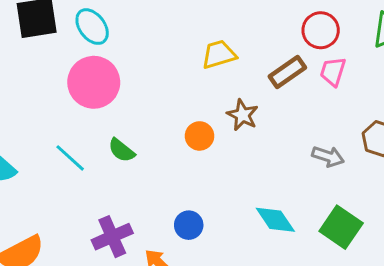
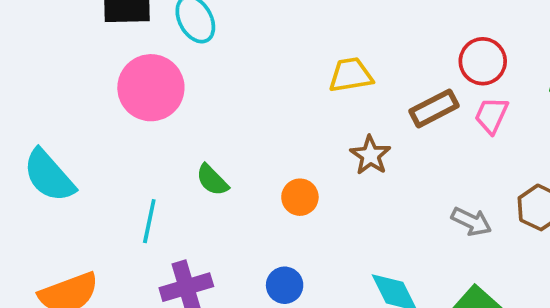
pink circle: (94, 82) -> (151, 88), moved
orange circle: (200, 136) -> (300, 197), moved
cyan line: (70, 158) -> (149, 221), moved, turned 52

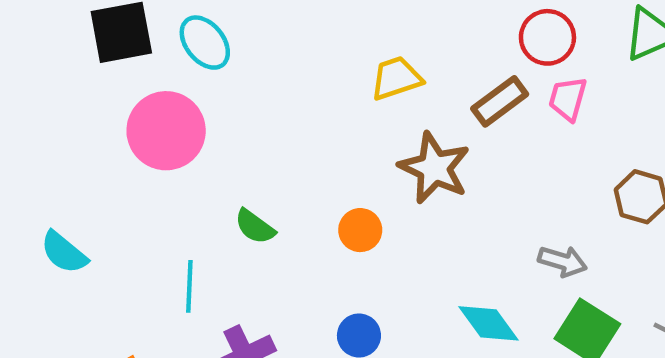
brown star: (370, 155) -> (434, 168), size x1.5
cyan semicircle: (49, 176) -> (64, 252), size x0.7
gray arrow: (471, 222) -> (563, 261), moved

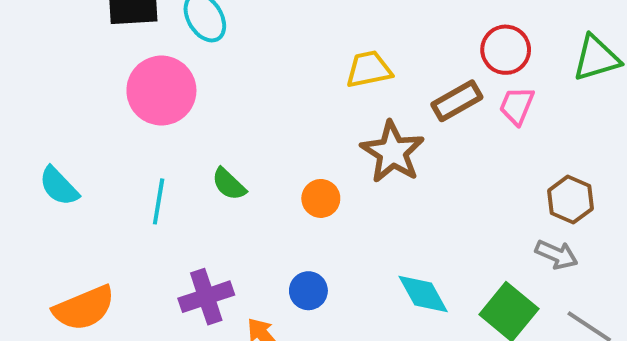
gray arrow: (563, 261) -> (556, 255), moved
cyan line: (189, 286) -> (159, 201), moved

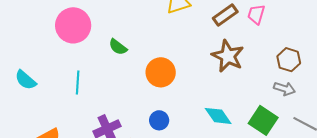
brown star: (393, 152) -> (228, 56), moved
green semicircle: (229, 184) -> (118, 47), moved
orange circle: (321, 198) -> (161, 72), size x1.5

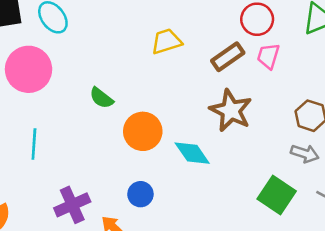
green semicircle: (118, 47) -> (101, 98), moved
cyan diamond: (218, 116) -> (192, 153), moved

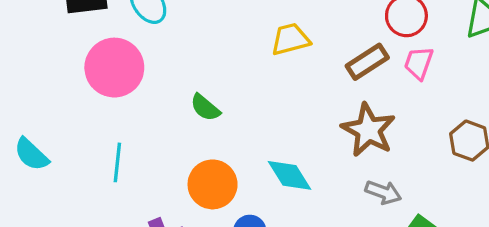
orange circle: (143, 131) -> (213, 184), moved
cyan diamond: (192, 153) -> (289, 175), moved
gray arrow: (305, 154) -> (383, 192), moved

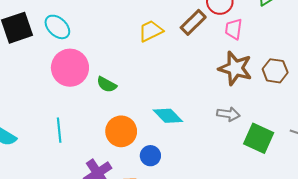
brown rectangle: (367, 62) -> (193, 22), moved
pink circle: (114, 68) -> (70, 68), moved
brown star: (368, 130) -> (235, 68), moved

